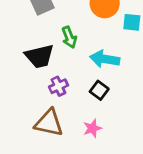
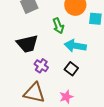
green arrow: (69, 37) -> (58, 26), moved
purple cross: (58, 86) -> (41, 66), turned -32

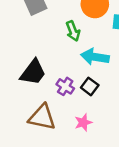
black trapezoid: (27, 44) -> (33, 72), moved, turned -40
purple cross: (41, 66) -> (65, 86), moved

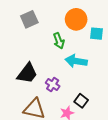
black square: (90, 86) -> (81, 101), moved

